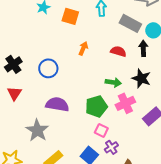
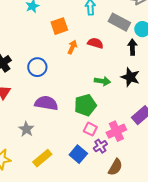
orange square: (70, 16) -> (59, 26), moved, turned -36
red semicircle: (118, 51) -> (95, 43), moved
pink cross: (125, 103) -> (116, 131), moved
gray star: (37, 130) -> (26, 129), size x0.7

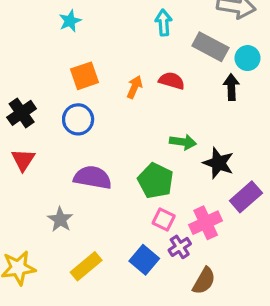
orange square: (59, 26) -> (84, 76), moved
black star: (130, 77) -> (218, 163), moved
green pentagon: (85, 105) -> (156, 181), turned -30

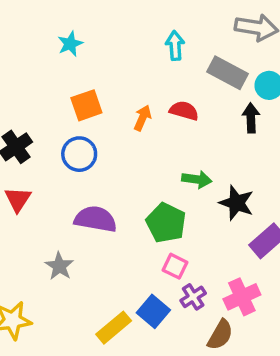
pink cross: (206, 223) -> (242, 297), moved
yellow rectangle: (86, 266) -> (114, 328), moved

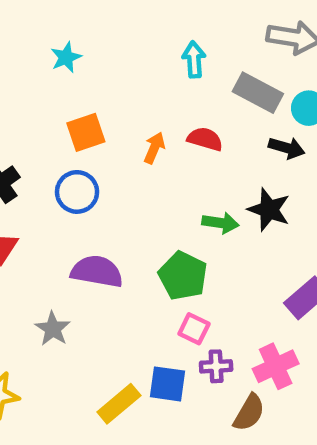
black arrow: (251, 118) -> (287, 148), turned 108
black star: (236, 203) -> (269, 210), moved
purple cross: (193, 297) -> (216, 366), turned 30
blue square: (153, 311) -> (167, 384), turned -32

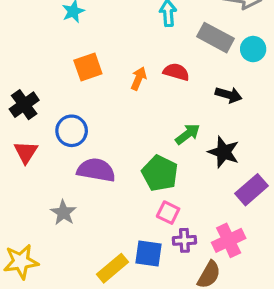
black arrow: (287, 148) -> (229, 95), moved
blue circle: (77, 192) -> (72, 131), moved
black star: (269, 210) -> (224, 152), moved
green arrow: (220, 223) -> (188, 134), turned -45

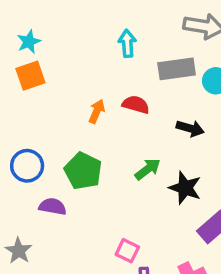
gray rectangle: (216, 38) -> (177, 69), turned -36
orange square: (88, 67) -> (30, 76), moved
purple semicircle: (96, 170) -> (53, 207), size x0.7
green pentagon: (160, 173) -> (83, 171), moved

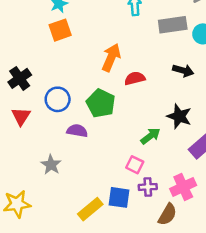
red semicircle: (136, 105) -> (135, 78), moved, turned -30
orange arrow: (97, 111) -> (111, 57), size x1.5
green arrow: (148, 169) -> (150, 136), moved

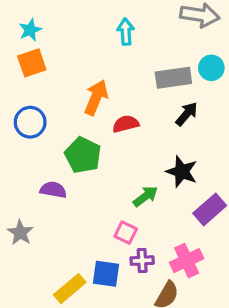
gray rectangle: (173, 25) -> (173, 78), moved
black arrow: (183, 71) -> (187, 114), turned -66
blue circle: (58, 99) -> (30, 122), moved

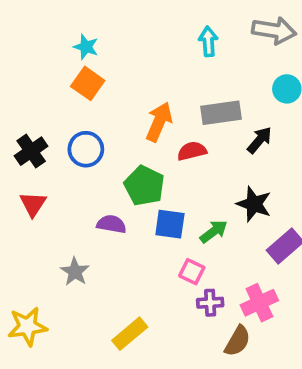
cyan star: (30, 30) -> (86, 47), turned -30
cyan arrow: (126, 32) -> (208, 41), moved
orange square: (32, 63) -> (88, 83), turned -36
gray rectangle: (173, 78) -> (221, 113), moved
blue square: (106, 274) -> (170, 224), moved

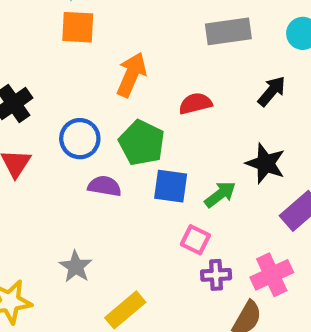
orange square: (88, 83) -> (78, 27), turned -32
gray rectangle: (221, 113) -> (228, 31), moved
orange arrow: (159, 122) -> (131, 75), moved
blue circle: (86, 149) -> (80, 139), moved
gray star: (75, 272) -> (76, 267), moved

